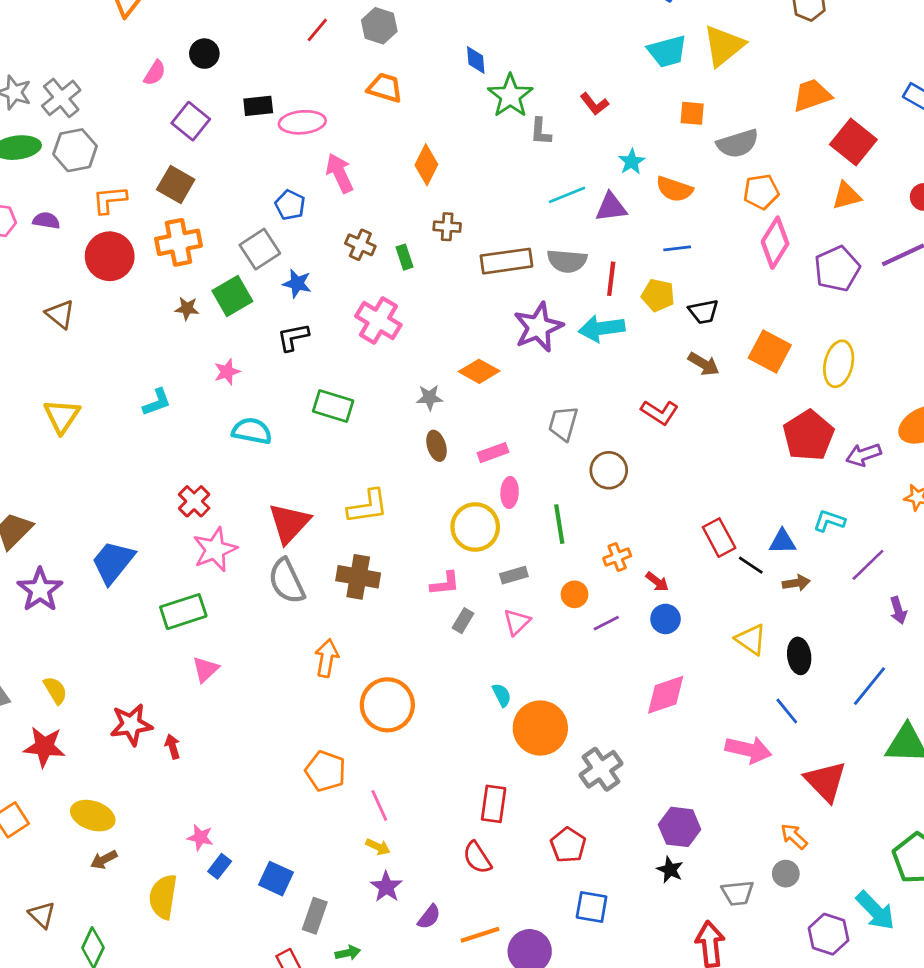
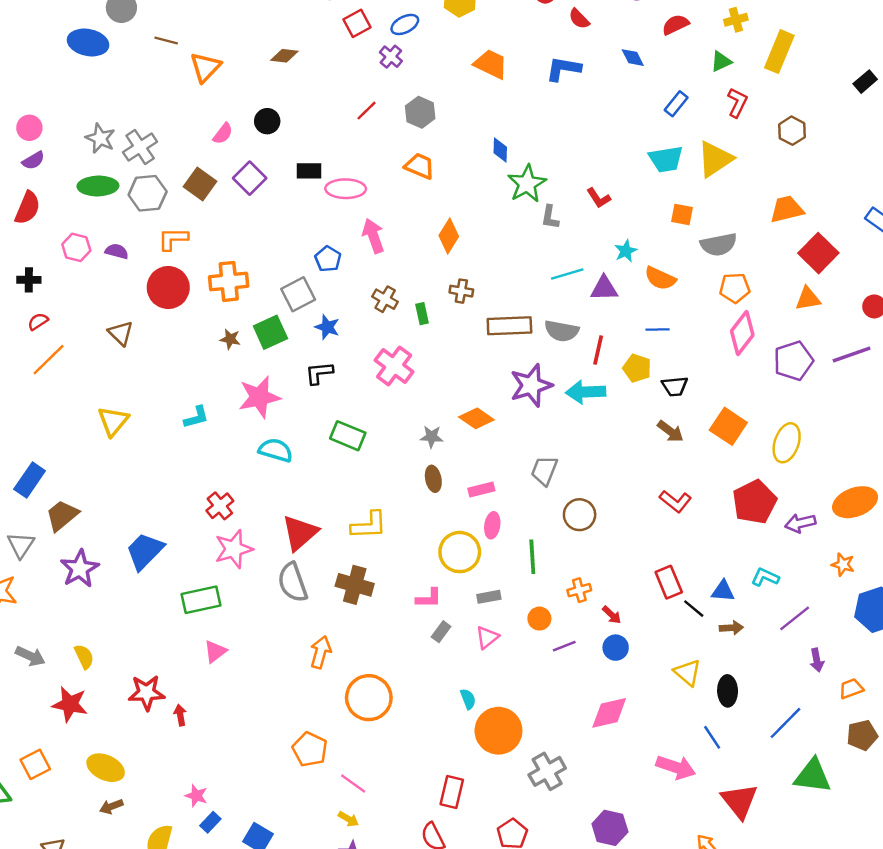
brown square: (176, 184) -> (200, 184), moved
pink star: (227, 372) -> (259, 397), size x1.8
red L-shape: (660, 412) -> (675, 501), moved
pink line: (379, 805) -> (353, 784), turned -36

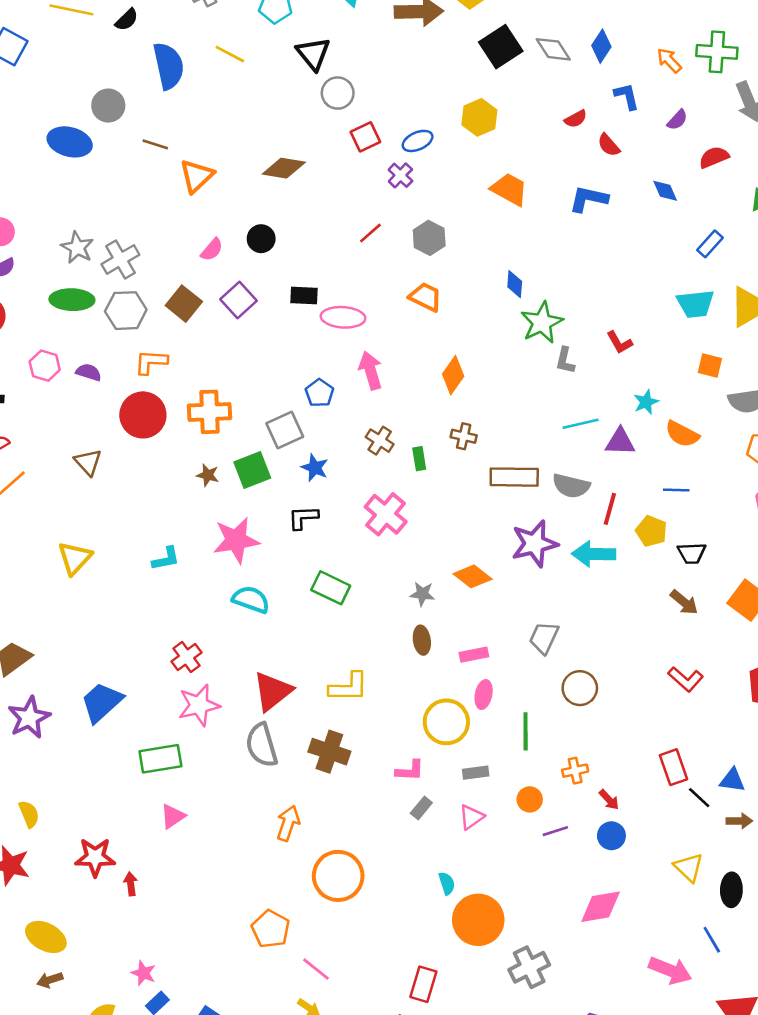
brown diamond: (284, 56) -> (284, 168), size x1.4

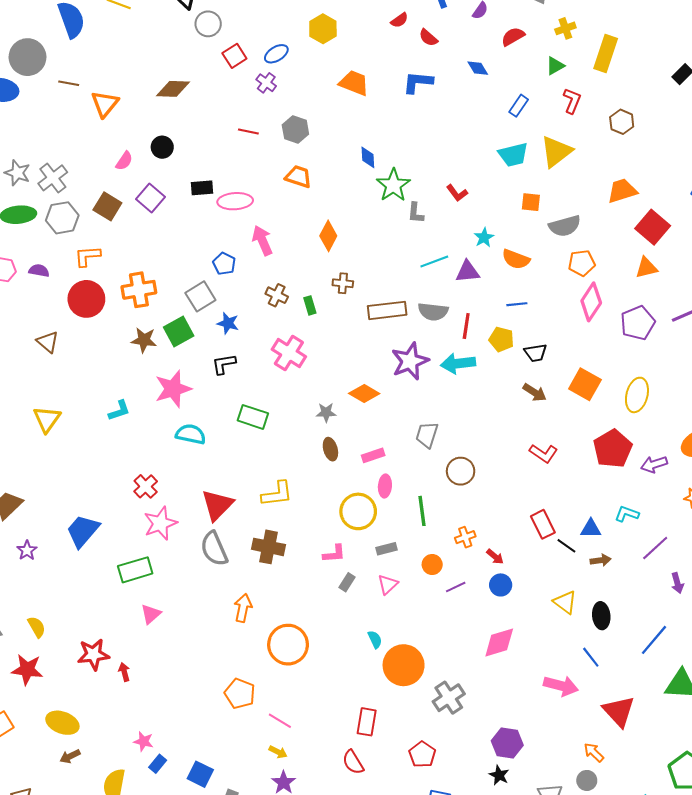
gray circle: (108, 106) -> (28, 57), size x1.4
red line: (370, 233) -> (248, 131), turned 60
brown star: (208, 475) -> (144, 340), size x1.4
purple star: (29, 718) -> (27, 550), size x0.6

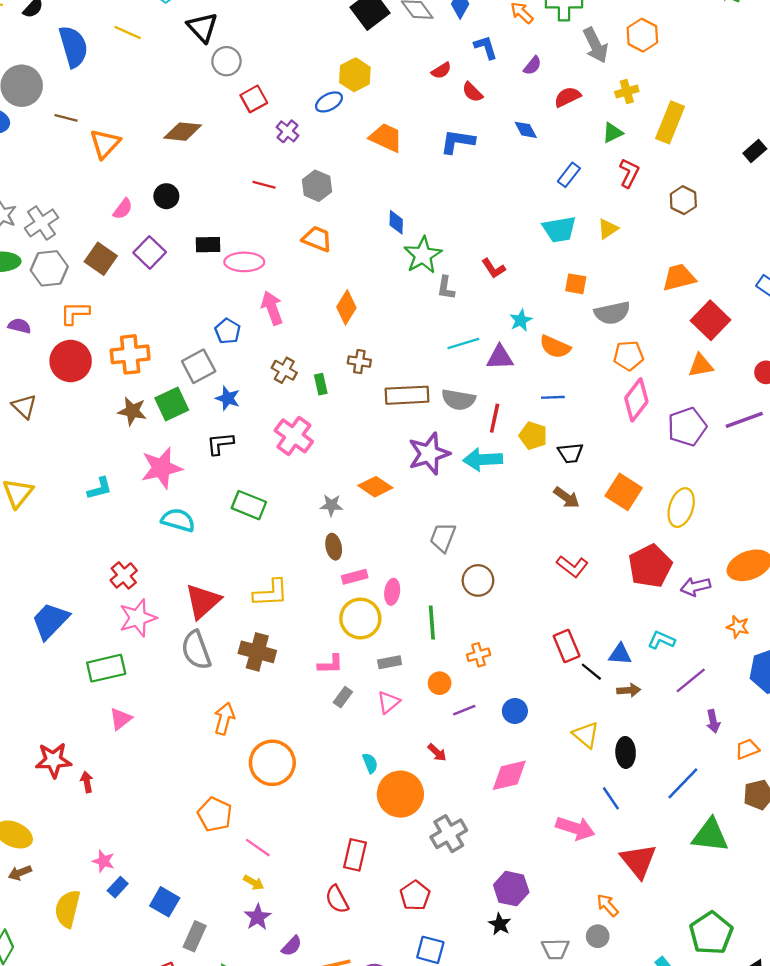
blue ellipse: (276, 54) -> (329, 102), moved
yellow triangle: (556, 152) -> (608, 229), size x0.6
pink rectangle: (373, 455) -> (355, 577), moved
red arrow: (495, 557) -> (437, 752), moved

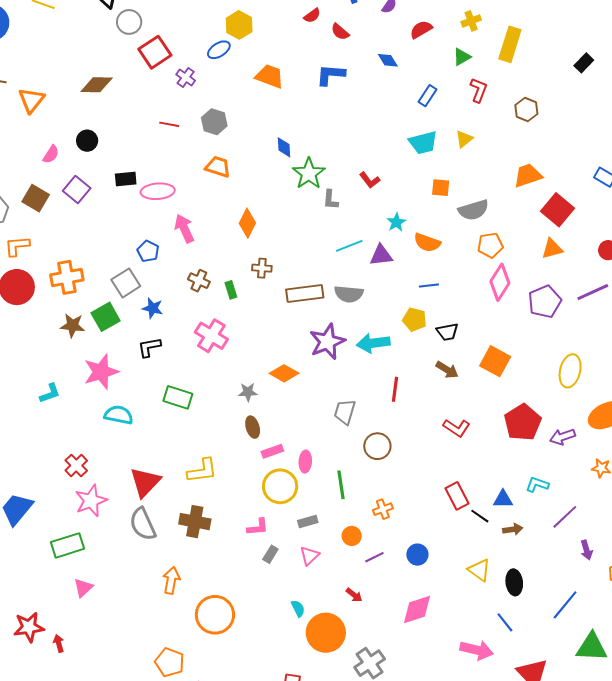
red square: (254, 99) -> (155, 52), size x1.4
red line: (495, 418) -> (395, 389), moved
yellow ellipse: (681, 508) -> (570, 371), moved

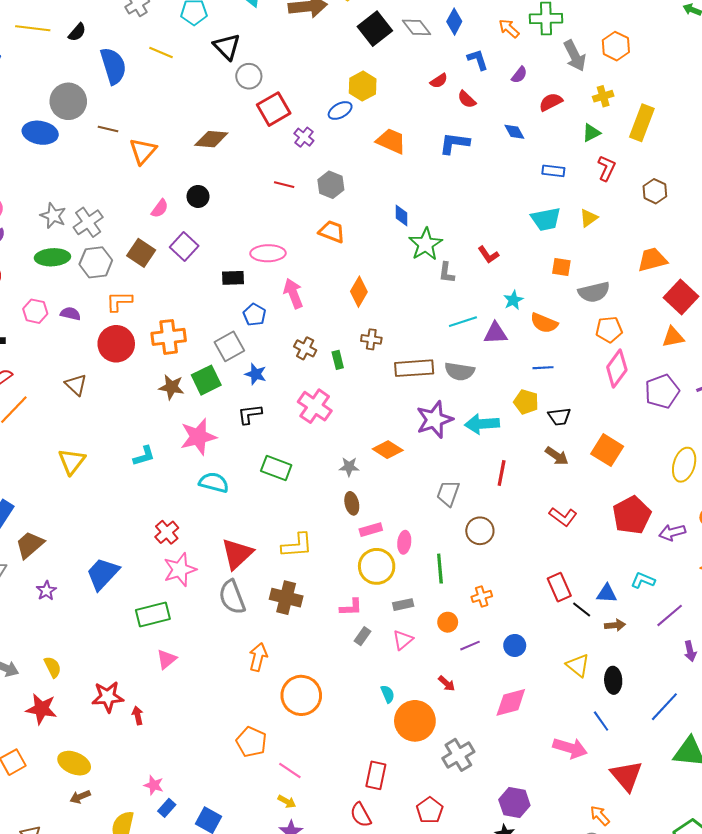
blue rectangle: (427, 96) -> (553, 171), turned 60
black rectangle: (126, 179) -> (233, 278), moved

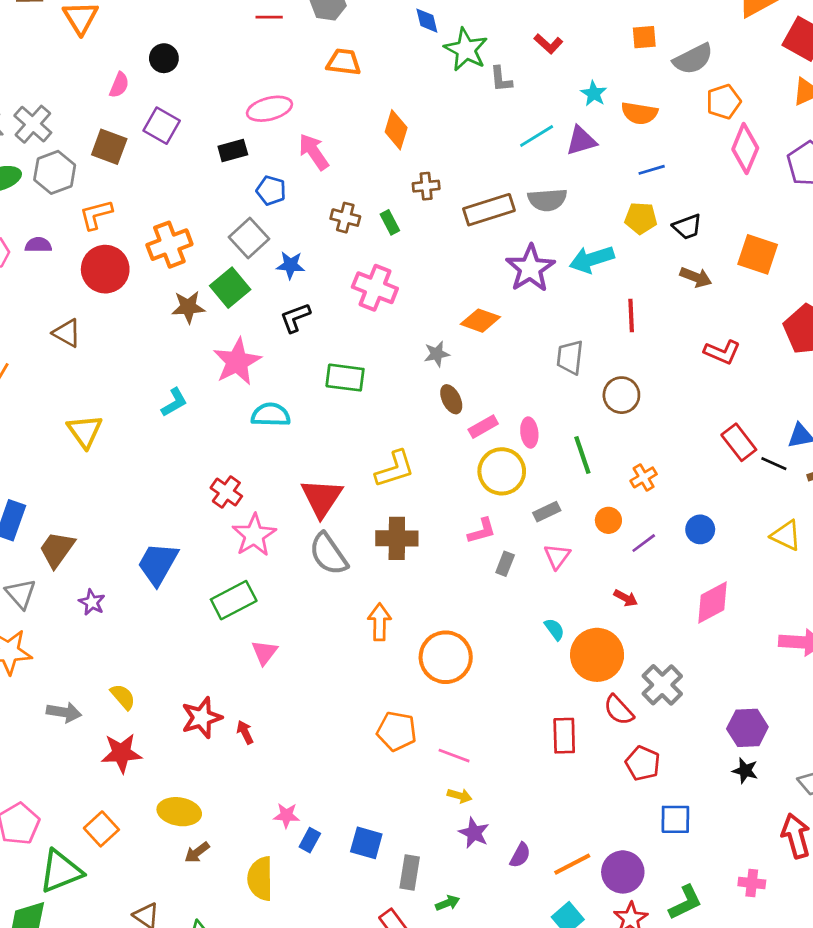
red semicircle: (361, 815) -> (619, 710), moved

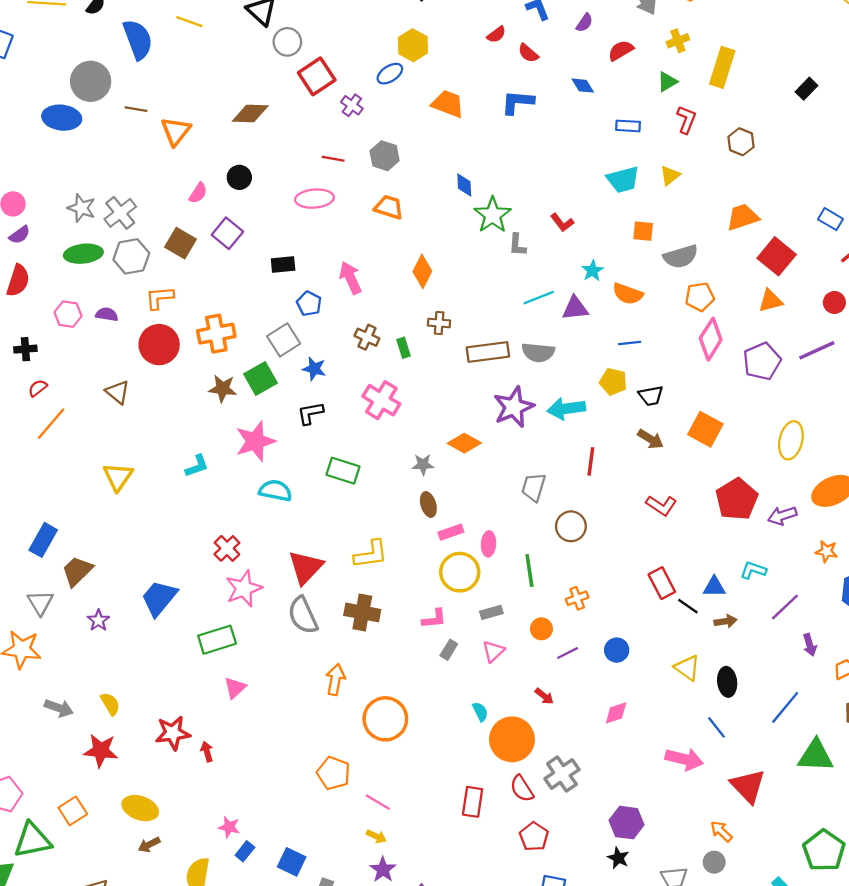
pink ellipse: (269, 109) -> (315, 199), moved
pink diamond: (713, 603) -> (616, 713), size x0.7

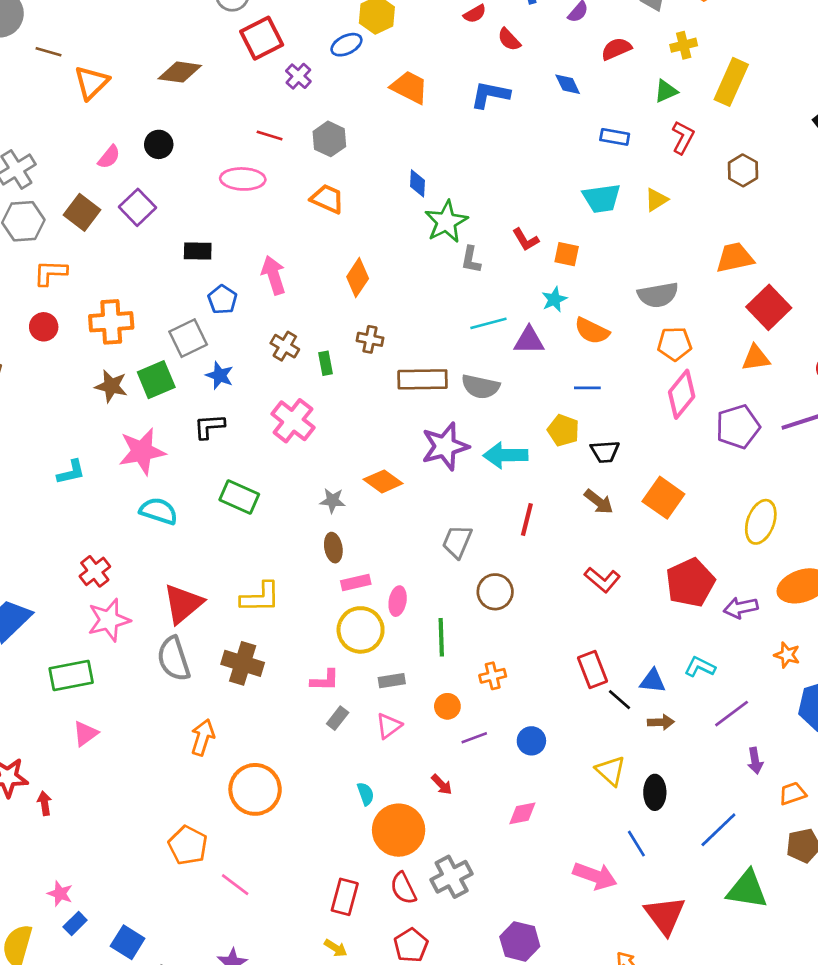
orange square: (643, 231) -> (567, 254), moved
red circle: (159, 345) -> (44, 327), size x0.6
yellow arrow: (376, 836) -> (336, 948), moved

